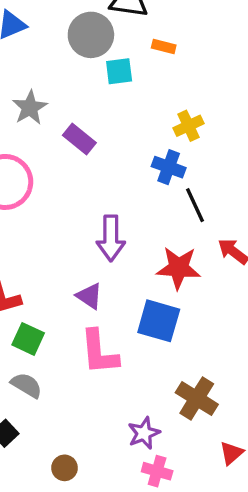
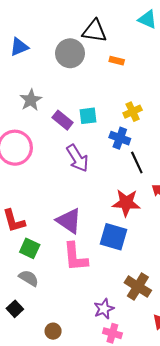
cyan square: (119, 71) -> (88, 116), moved
purple arrow: (111, 238) -> (77, 158), moved, turned -32
purple triangle: (89, 296) -> (69, 221), size x1.5

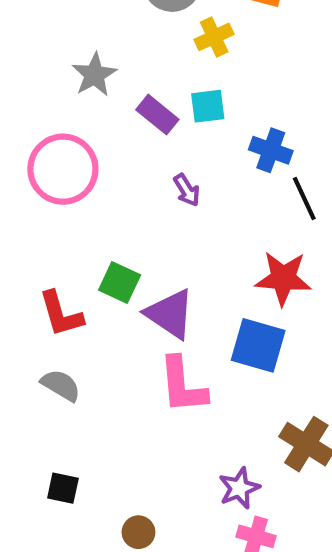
yellow cross: (133, 112) -> (214, 37), moved
purple arrow: (77, 158) -> (187, 190), size x0.6
green square: (30, 248) -> (120, 282), moved
gray semicircle: (29, 278) -> (61, 385), moved
black square: (15, 309) -> (63, 488), turned -35

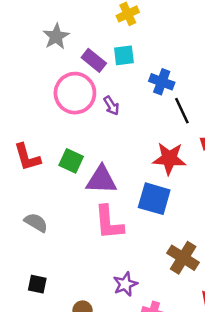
pink circle: (63, 169) -> (75, 93), moved
red L-shape: (61, 314) -> (27, 157), moved
purple triangle: (170, 314) -> (101, 180), turned -32
purple star: (239, 488) -> (125, 284), moved

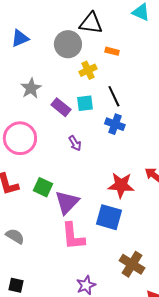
pink circle: (75, 93) -> (20, 138), moved
black line: (182, 111) -> (114, 96), moved
purple triangle: (101, 180) -> (67, 202), turned -48

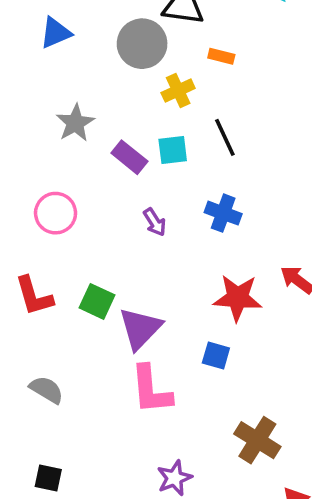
blue cross: (115, 124) -> (223, 213), moved
pink circle: (20, 138) -> (56, 213), size x0.7
blue square: (109, 217) -> (216, 355), size x0.6

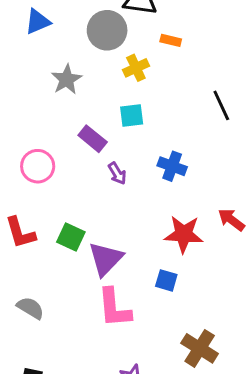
gray star: (75, 123) -> (67, 79), moved
black line: (225, 137) -> (221, 105), moved
purple rectangle: (129, 157) -> (93, 139), moved

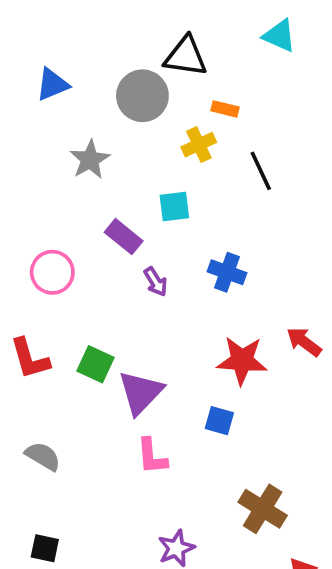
yellow cross: (136, 68) -> (199, 145), moved
black line: (221, 105) -> (261, 171), moved
pink L-shape: (114, 308) -> (152, 456), size x0.7

